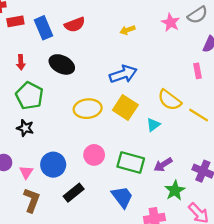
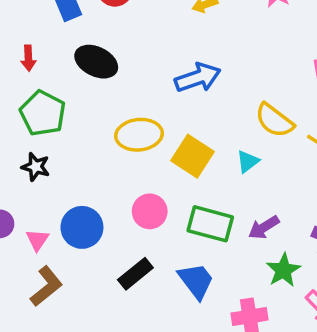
yellow square: (125, 108) -> (192, 156), moved
black rectangle: (74, 193) -> (135, 274), moved
brown L-shape: (32, 200) -> (46, 286), turned 30

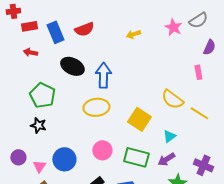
red arrow: (28, 58) -> (30, 52), moved, turned 104
blue arrow: (198, 78) -> (103, 75), moved, turned -70
yellow square: (192, 156) -> (139, 119), moved
cyan triangle: (248, 161) -> (169, 136), moved

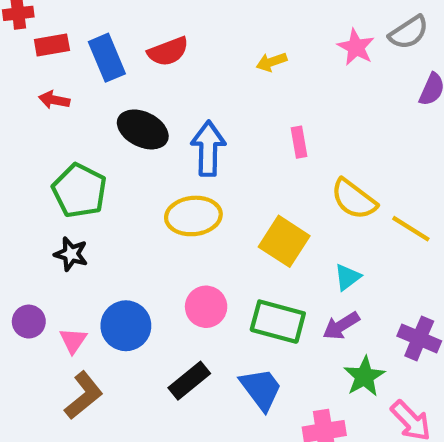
pink rectangle: (198, 72) -> (299, 142), moved

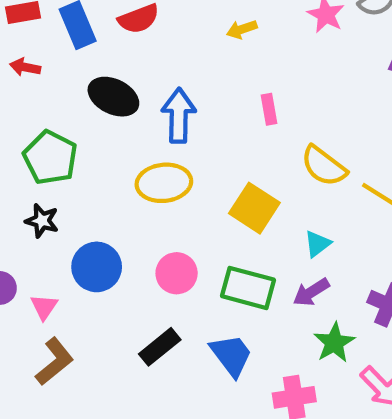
blue circle: (126, 326) -> (97, 267), moved

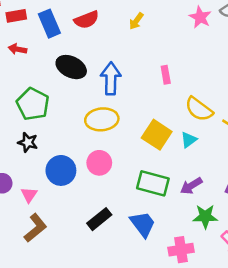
yellow arrow: (242, 29) -> (136, 21), moved, turned -36
cyan triangle: (317, 244) -> (189, 140), moved
pink circle: (177, 273) -> (99, 163), moved
green star: (334, 343) -> (205, 216), turned 30

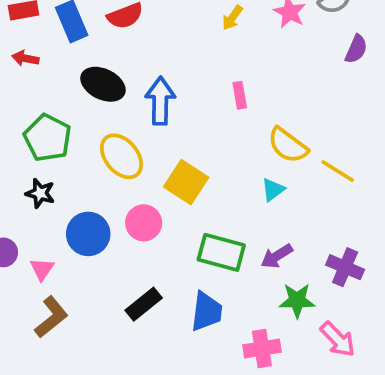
yellow arrow: (136, 21) -> (232, 18), moved
yellow ellipse: (102, 119) -> (121, 156), moved, turned 56
yellow square: (157, 135) -> (186, 182), moved
blue trapezoid: (143, 224) -> (206, 312), turned 44

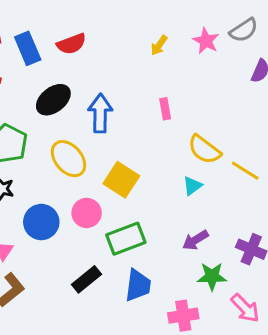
black ellipse: (103, 84) -> (53, 100), turned -64
green rectangle: (221, 252) -> (126, 239), moved, turned -36

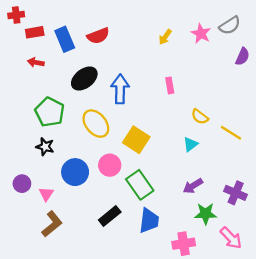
yellow semicircle: (204, 150) -> (200, 117), size x0.7
green rectangle: (126, 239) -> (140, 185), turned 76

